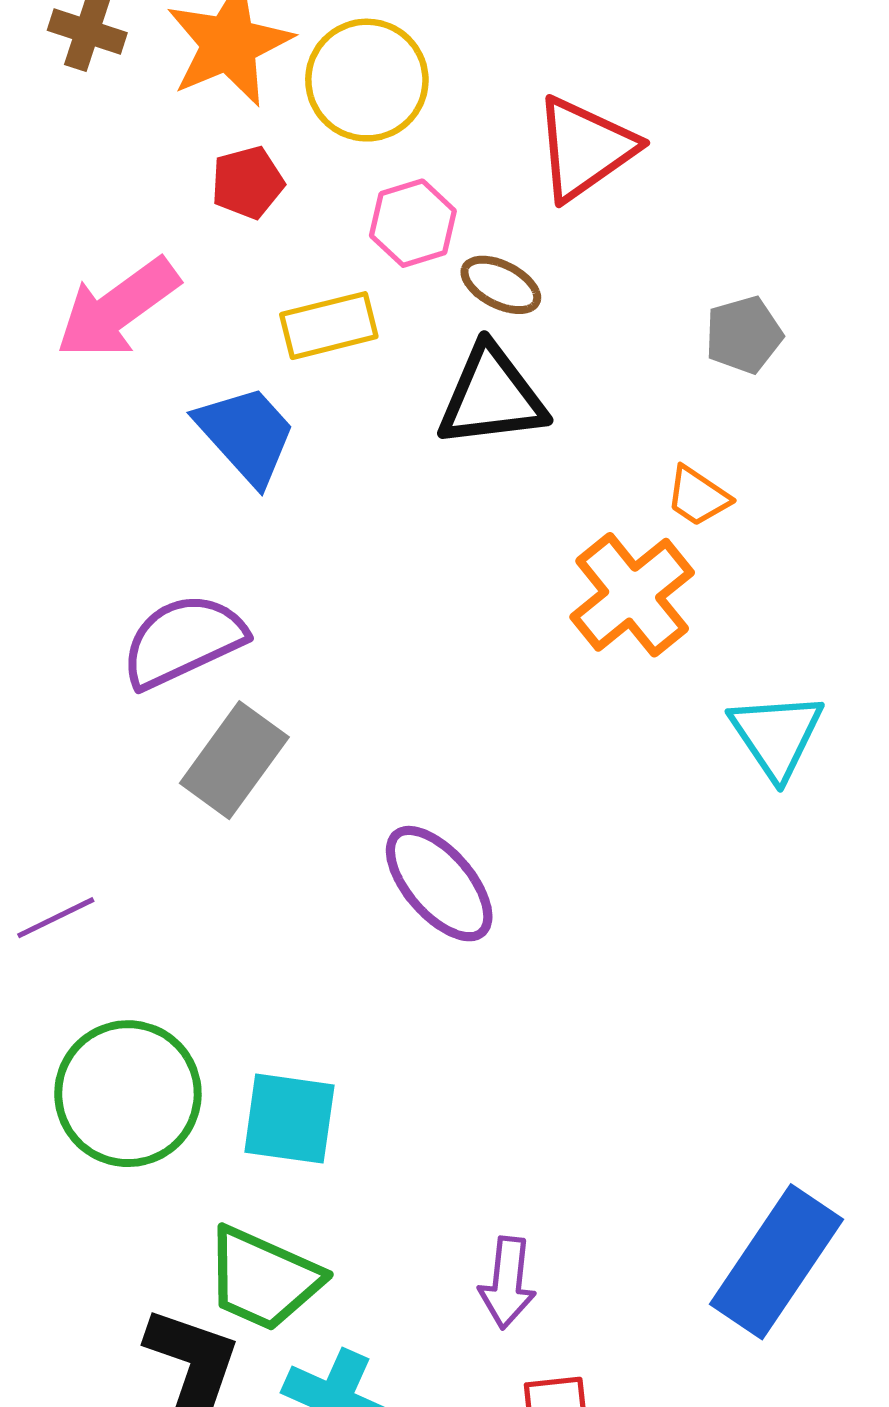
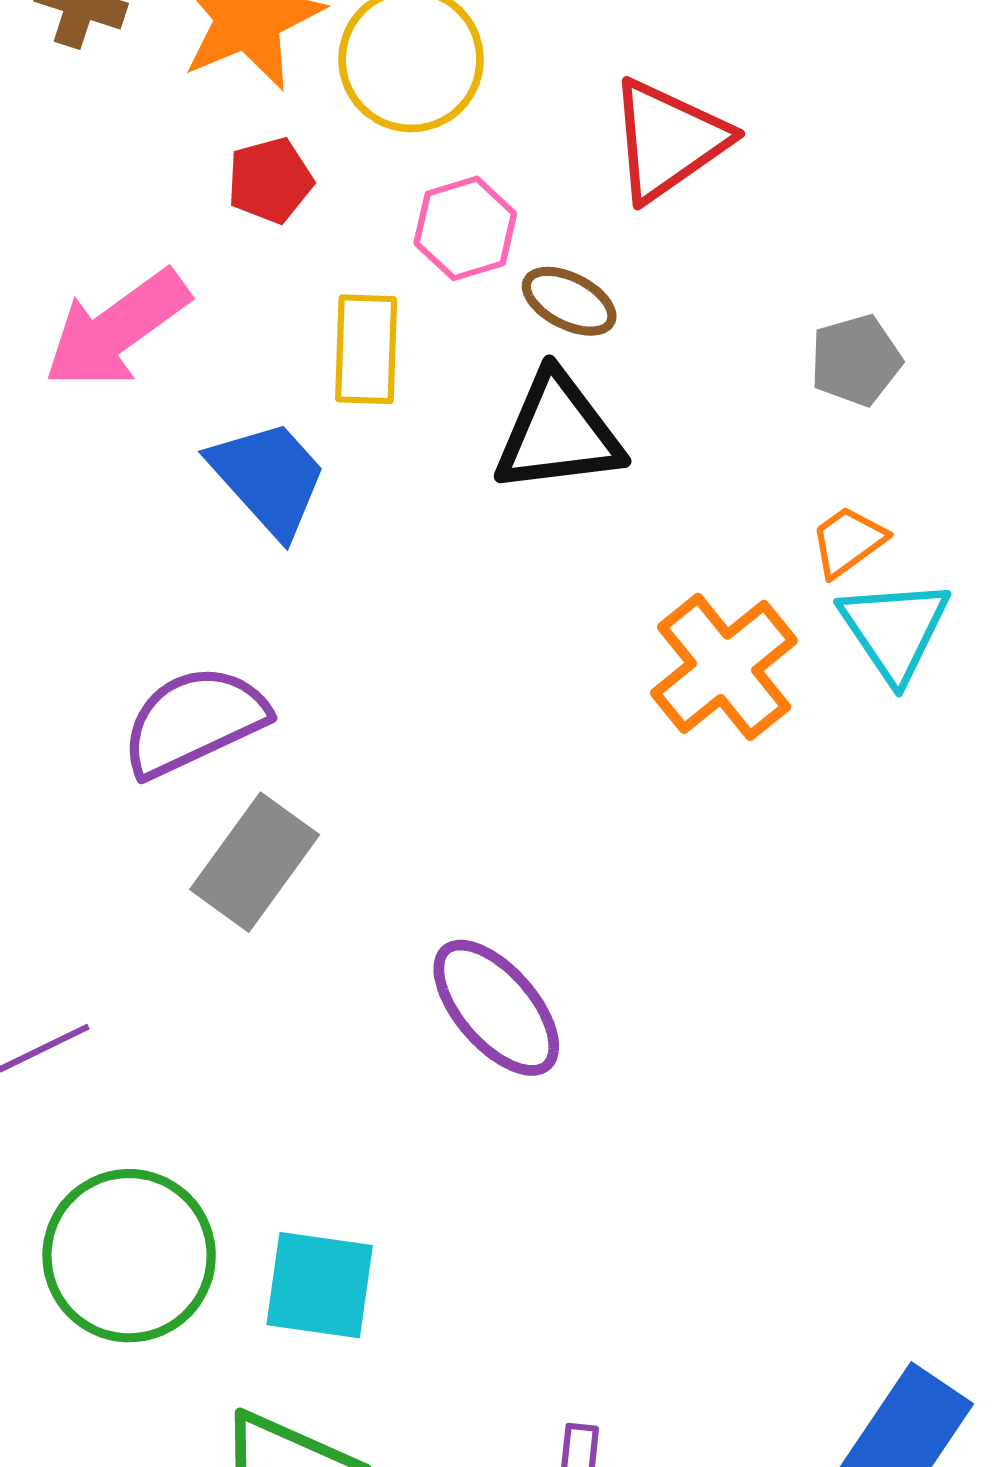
yellow rectangle: (329, 326) -> (366, 349), turned -74
orange trapezoid: (698, 496) -> (848, 541), moved, turned 110
cyan triangle: (777, 735) -> (894, 630), moved

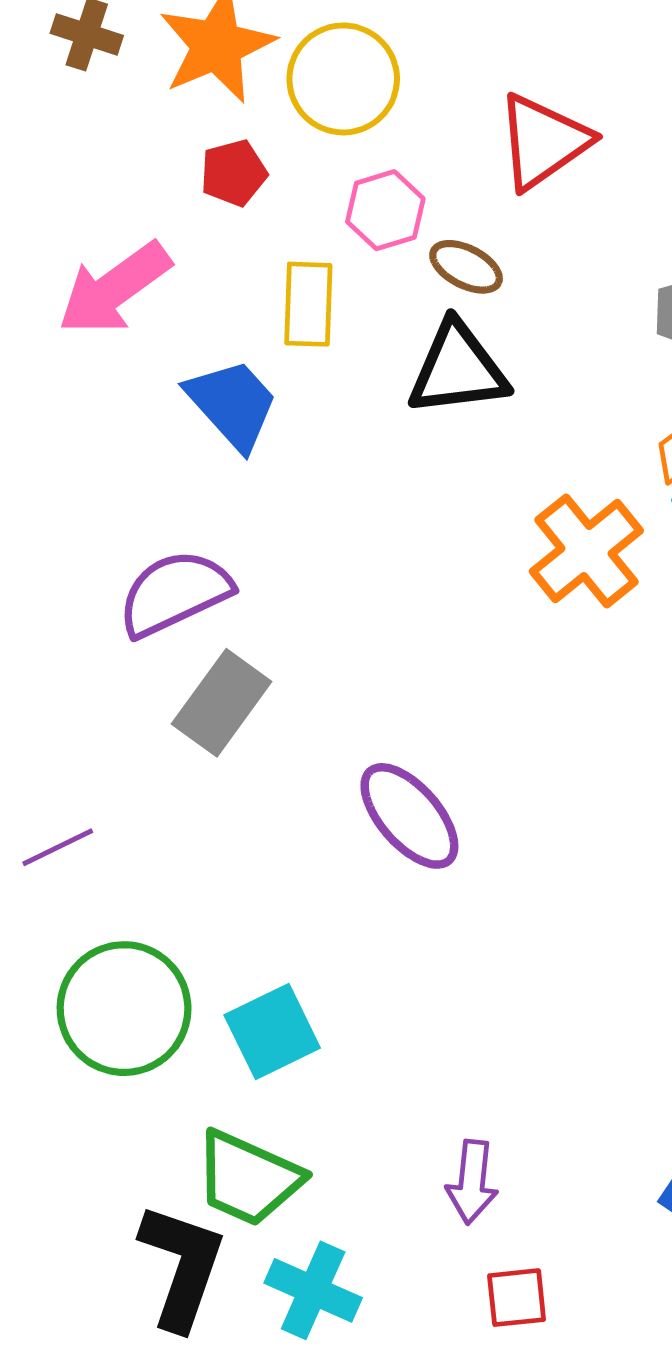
cyan square: (320, 1285) -> (272, 1031), turned -34

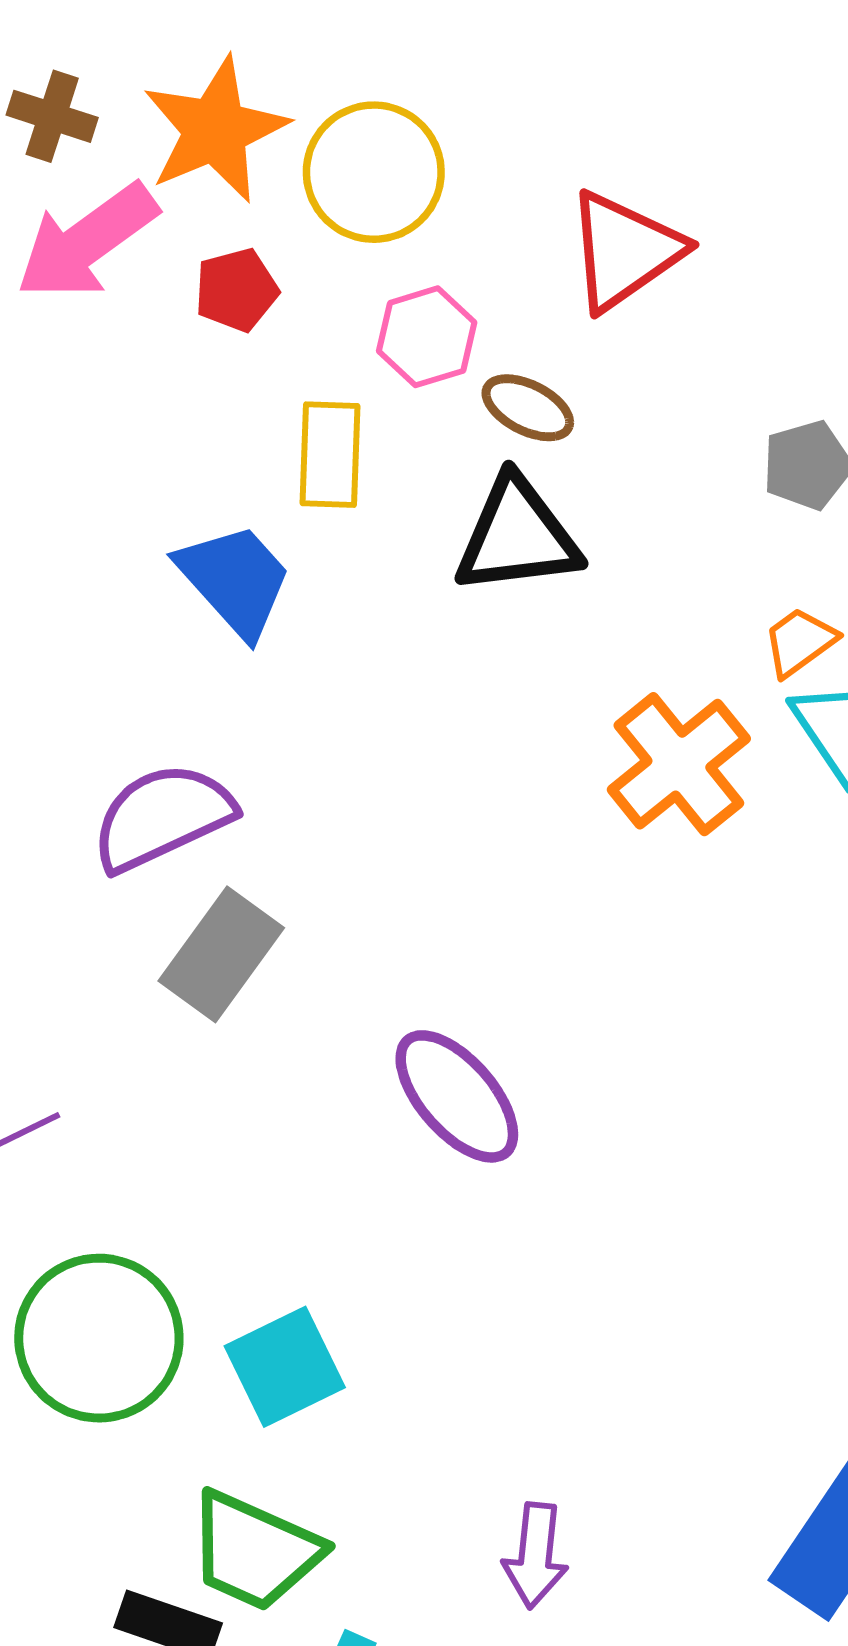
pink arrow: (114, 288) -> (87, 242), moved

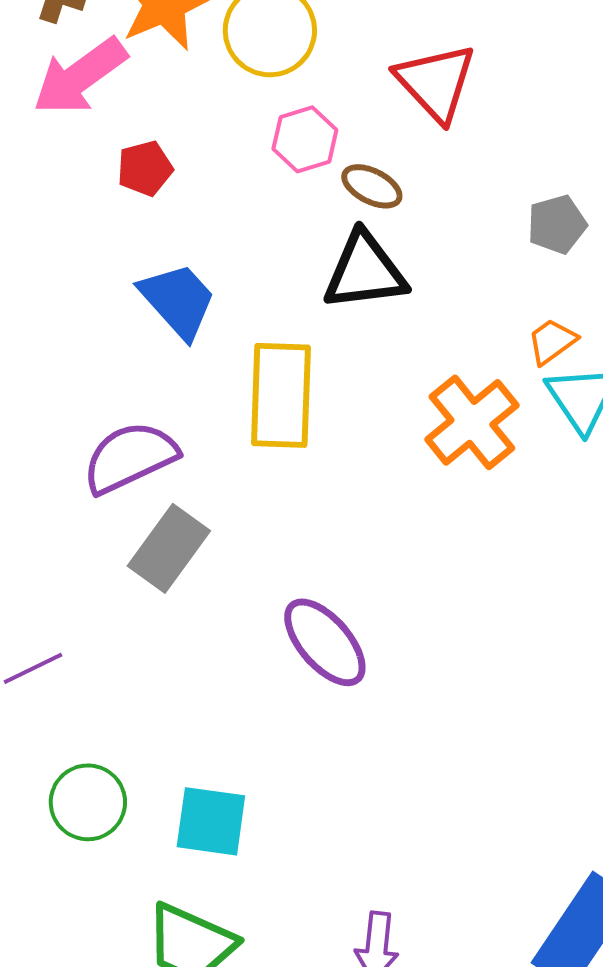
red triangle: (624, 251) -> (436, 82), turned -38
red pentagon: (236, 290) -> (145, 168), moved
yellow rectangle: (330, 455) -> (281, 395), moved, size x1.5
green circle: (99, 1338) -> (88, 802), size x0.7
cyan square: (285, 1367) -> (211, 821), turned 34

